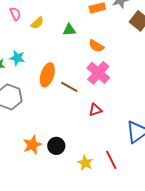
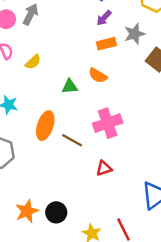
green triangle: (69, 30) -> (70, 86), moved
orange semicircle: (96, 46) -> (98, 75), moved
pink cross: (98, 73) -> (108, 123), turned 30

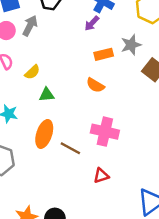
purple arrow: (104, 18) -> (92, 23), moved
green triangle: (70, 86) -> (47, 95), moved
pink cross: (108, 123) -> (105, 132), turned 32

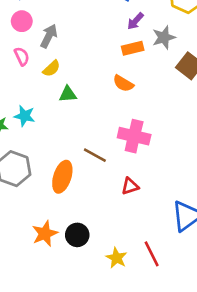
purple arrow: (92, 23) -> (135, 21), moved
gray arrow: (30, 26) -> (49, 36), moved
orange ellipse: (44, 134) -> (62, 177), moved

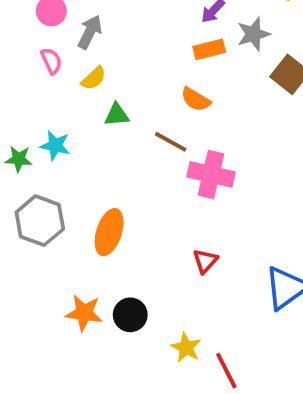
brown line: (95, 155) -> (171, 142), moved
red triangle: (130, 186) -> (205, 261), moved, turned -30
orange star: (45, 234) -> (84, 313), turned 30
red line: (152, 254) -> (226, 371), moved

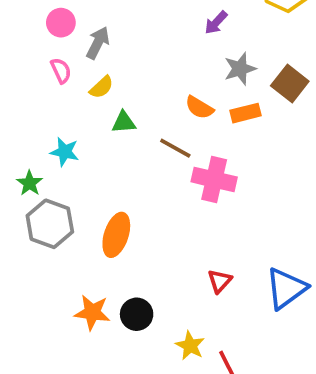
gray star: (253, 34) -> (240, 69), moved
orange rectangle: (209, 49) -> (245, 113), moved
green star: (19, 159) -> (30, 183), moved, turned 30
red triangle: (205, 261) -> (220, 281), moved

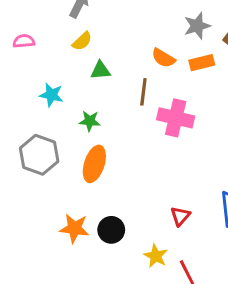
pink semicircle: (61, 71) -> (24, 41), moved, turned -70
brown line: (175, 148) -> (143, 92), turned 68
green star: (30, 183) -> (90, 121), moved, turned -30
red triangle: (220, 281) -> (180, 216), moved

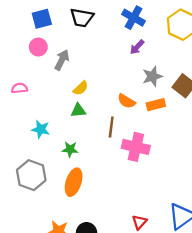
yellow semicircle: (82, 41) -> (81, 88), moved

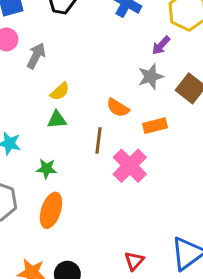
purple arrow: (137, 47) -> (161, 45), moved
orange rectangle: (156, 105) -> (155, 126), moved
pink cross: (136, 147) -> (130, 166), turned 32

